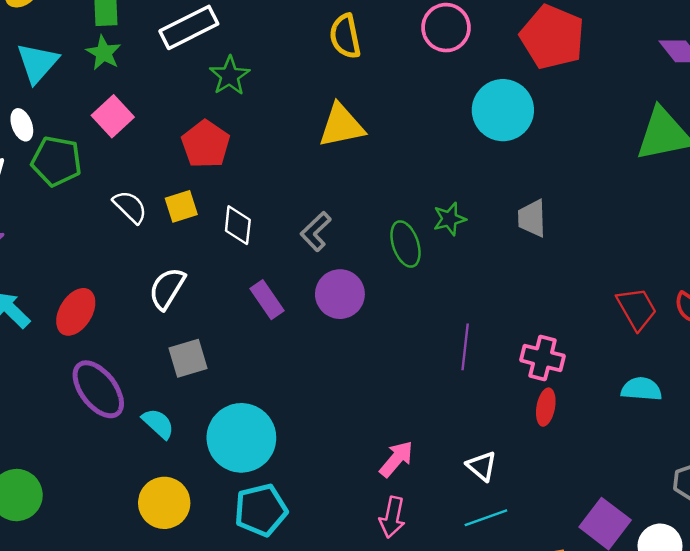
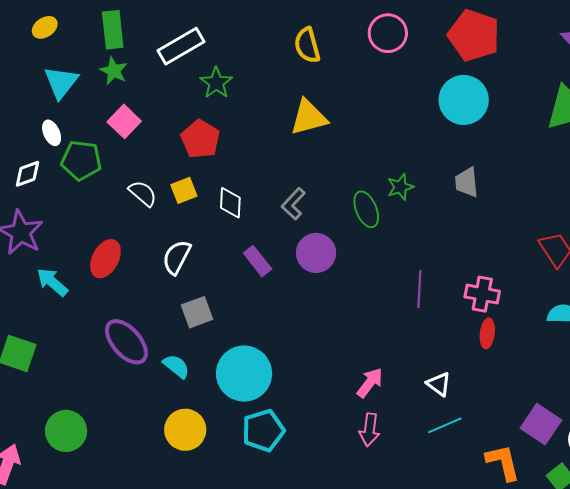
cyan circle: (503, 110) -> (464, 100), moved
red ellipse: (76, 312) -> (105, 259), moved

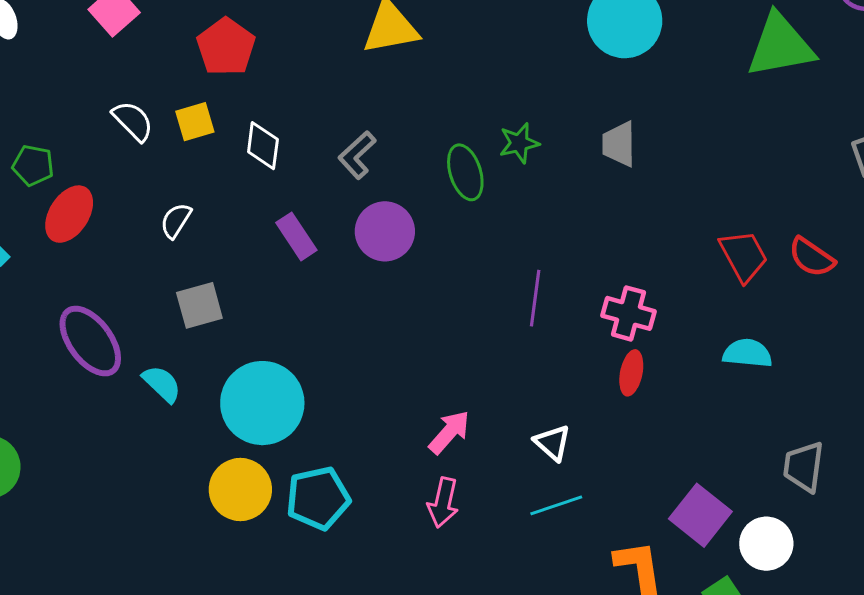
green pentagon: (81, 160) -> (33, 165), moved, size x0.7
white semicircle: (177, 257) -> (176, 221), size x0.7
yellow circle: (185, 430) -> (240, 490), moved
cyan pentagon: (263, 431) -> (318, 498), moved

